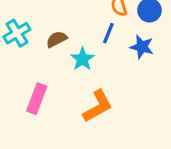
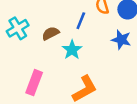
blue line: (108, 33) -> (81, 21), moved

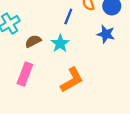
brown semicircle: (51, 33) -> (33, 41), moved

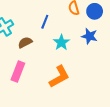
blue line: (68, 17) -> (45, 22), moved
cyan star: (60, 44) -> (61, 42), moved

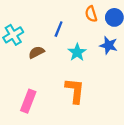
pink rectangle: (18, 71) -> (28, 101), moved
orange L-shape: (59, 77) -> (75, 91), turned -55

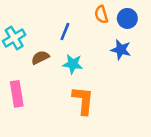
cyan star: (77, 52) -> (73, 64), moved, turned -30
pink rectangle: (28, 101) -> (17, 94), moved, turned -30

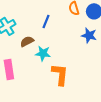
cyan star: (73, 64) -> (43, 53), moved

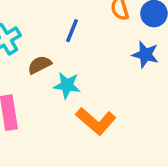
orange L-shape: (60, 74) -> (96, 121), turned 125

